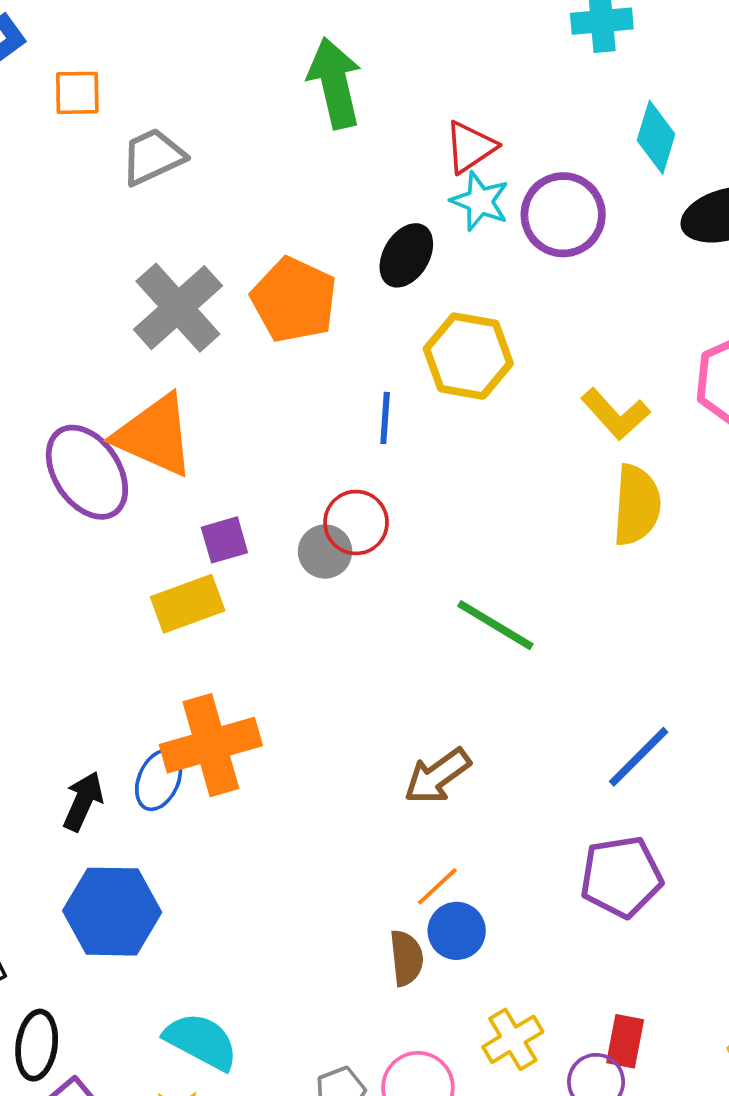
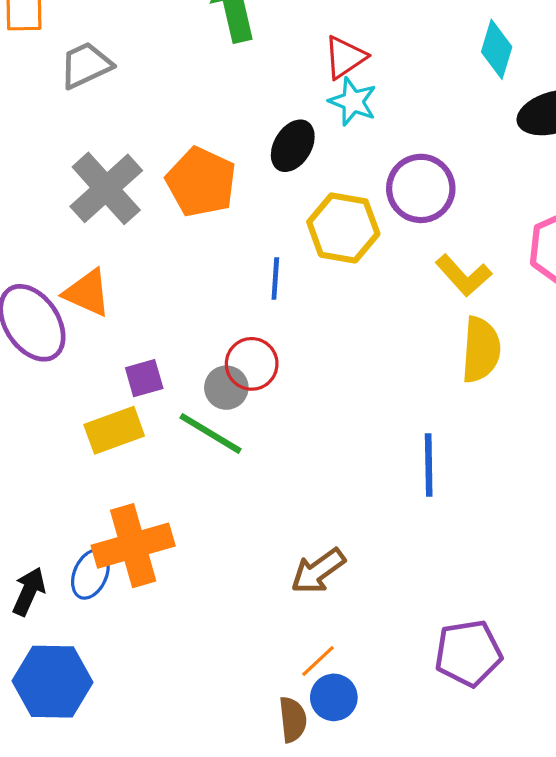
purple circle: (563, 215) -> (421, 188), moved
orange triangle: (155, 435) -> (87, 293), size x0.7
green line: (495, 625) -> (211, 433), moved
blue line: (639, 757) -> (429, 465), moved, turned -46

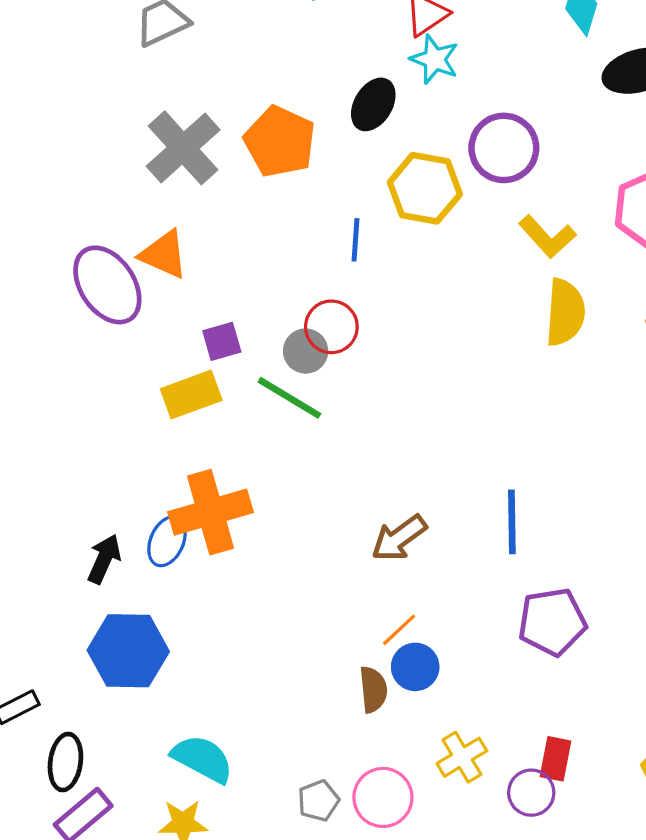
blue line: (429, 465) -> (512, 522), moved

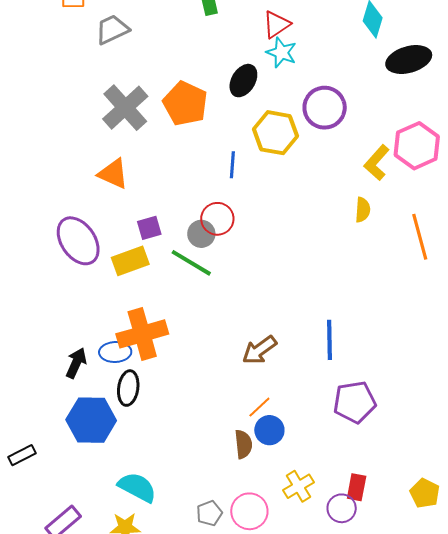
yellow L-shape: (547, 237) -> (377, 163), moved, turned 84
purple ellipse: (107, 285) -> (78, 241), moved
yellow semicircle: (565, 312) -> (363, 210), size x0.6
blue ellipse: (167, 541) -> (115, 352), turned 64
black ellipse: (65, 762) -> (128, 388), moved

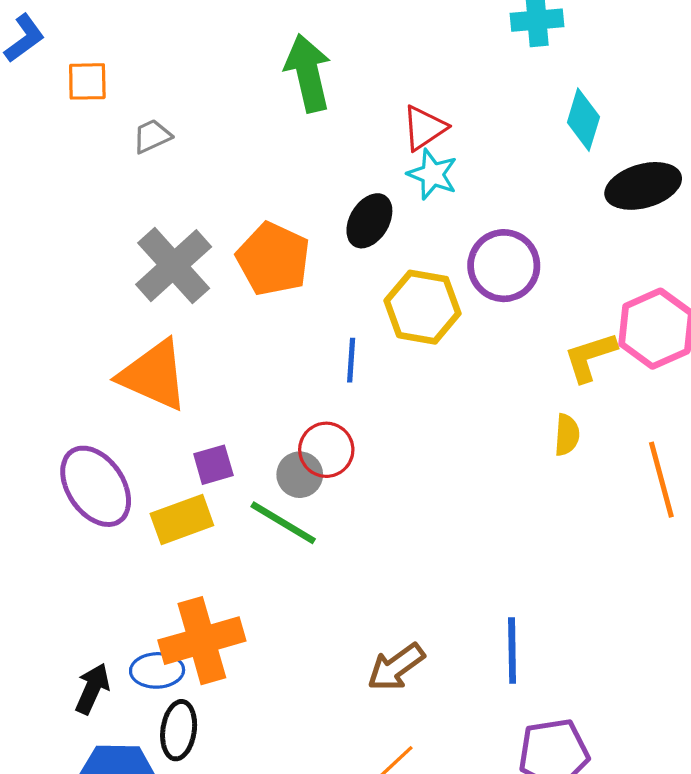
gray trapezoid: (112, 29) -> (152, 136), size x0.7
yellow L-shape: (377, 163) -> (590, 357), turned 30
orange triangle: (113, 174) -> (154, 375), size x1.4

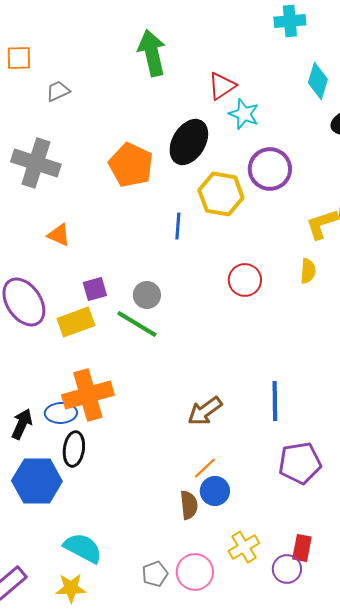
cyan star: (432, 174) -> (244, 114), moved
black ellipse: (369, 221) -> (189, 142), size x1.4
gray cross: (174, 266) -> (36, 163), moved, turned -30
orange triangle: (154, 375) -> (59, 235), size x0.5
red circle: (326, 450) -> (245, 280), moved

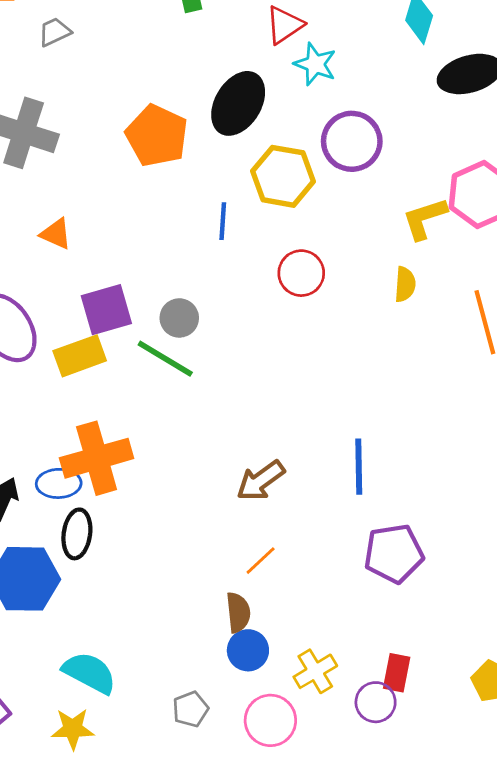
red circle: (245, 280) -> (301, 273), moved
purple square: (95, 289) -> (106, 310), size x1.5
blue circle: (215, 491) -> (248, 650), moved
pink circle: (195, 572) -> (270, 720), moved

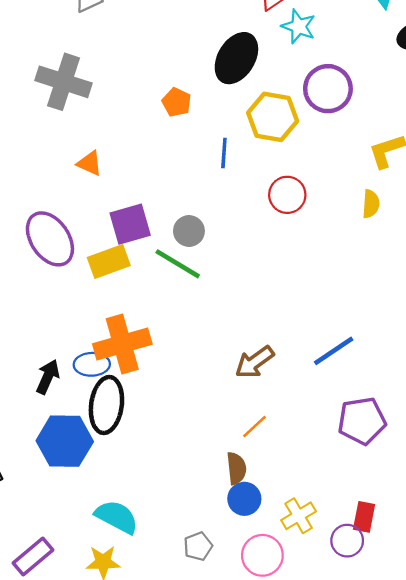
orange pentagon: (157, 136) -> (177, 102), moved, size x0.6
blue line: (359, 467) -> (334, 351), turned 57
black ellipse: (77, 534) -> (106, 405), size x1.4

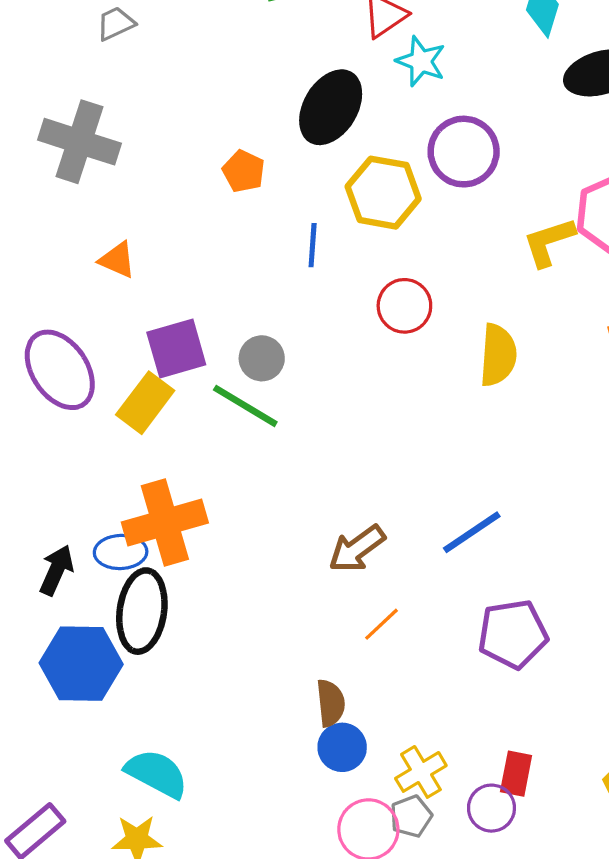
yellow semicircle: (371, 204) -> (498, 355), moved, size x1.5
yellow rectangle: (109, 262) -> (145, 403), turned -33
orange line: (254, 426) -> (382, 624), moved
gray pentagon: (198, 546) -> (411, 816), moved

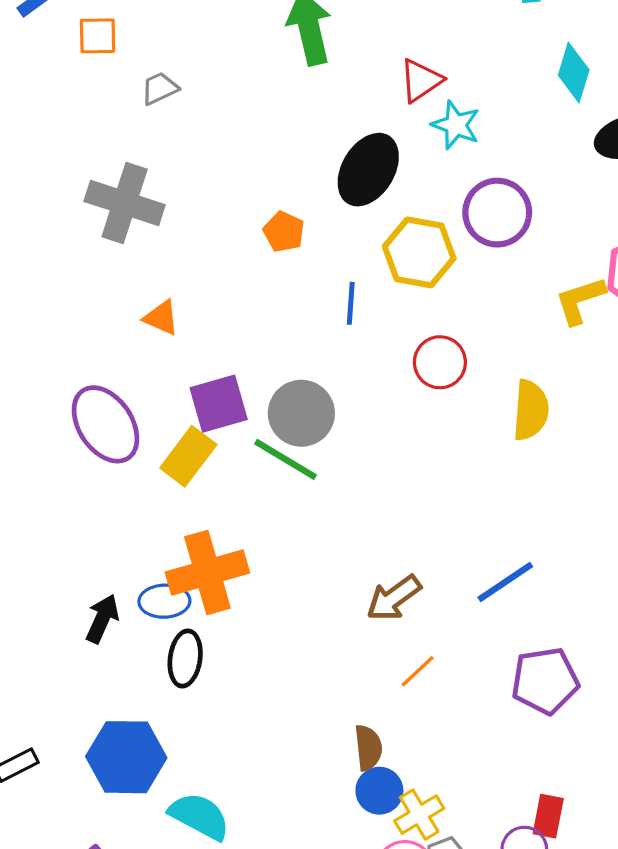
gray circle: (262, 358) -> (301, 413), size x1.5
black ellipse: (142, 611) -> (185, 658), size x0.7
blue hexagon: (81, 664) -> (126, 757), moved
yellow cross: (421, 772) -> (419, 815), moved

